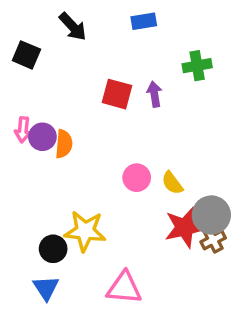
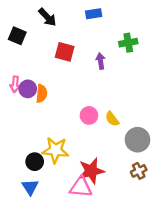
red square: (117, 94) -> (65, 52), moved
red star: (185, 227) -> (91, 171), moved
brown cross: (213, 240) -> (139, 171), moved

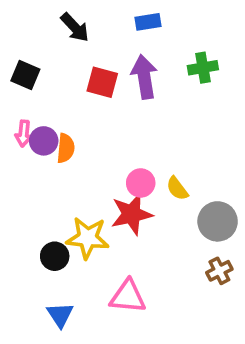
black square: (17, 36) -> (25, 75), moved
purple arrow: (101, 61) -> (144, 77), moved, size x1.6
red star: (91, 171) -> (132, 214), moved
blue triangle: (30, 187) -> (60, 315), moved

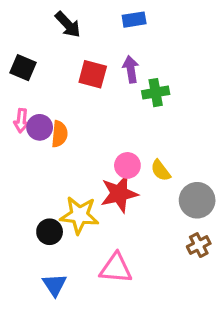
green cross: (203, 68) -> (156, 93), moved
purple arrow: (144, 77) -> (131, 69), size x0.7

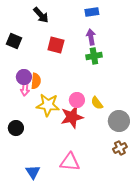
blue rectangle: (134, 20) -> (92, 12), moved
purple arrow: (131, 69) -> (91, 37), moved
pink arrow: (21, 121) -> (25, 89), moved
yellow star: (79, 215) -> (48, 105), moved
black circle: (50, 232) -> (16, 128), moved

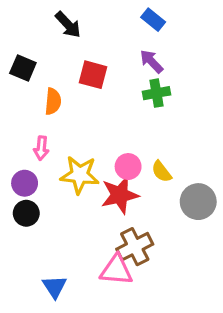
blue rectangle: (92, 12) -> (153, 20), turned 48
purple arrow: (91, 37) -> (151, 61), turned -35
purple circle: (24, 77) -> (25, 183), moved
orange semicircle: (36, 81) -> (53, 101), moved
brown cross: (120, 148) -> (135, 247), moved, size x1.5

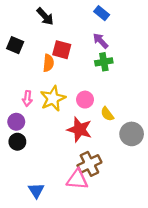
orange semicircle: (53, 101) -> (48, 63), moved
pink circle: (128, 167) -> (85, 100), moved
yellow star: (80, 175) -> (53, 98), moved, turned -30
red star: (120, 195) -> (79, 130), turned 30

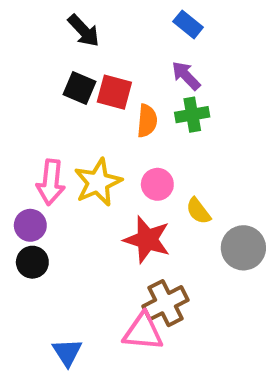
black square: (15, 45) -> (79, 88), moved
orange semicircle: (48, 63) -> (147, 121), moved
pink arrow: (27, 98) -> (51, 182), size x1.5

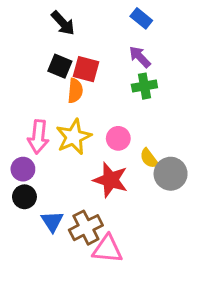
orange semicircle: (147, 121) -> (75, 91), moved
gray circle: (243, 248) -> (171, 174), moved
brown cross: (166, 303) -> (86, 228), moved
blue triangle: (67, 352) -> (52, 221), moved

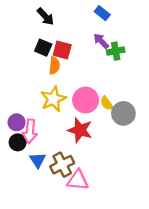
green cross: (144, 86) -> (116, 51), moved
pink arrow: (38, 137) -> (30, 131), moved
pink circle: (118, 138) -> (86, 100), size x1.5
yellow semicircle: (149, 158) -> (107, 103), moved
gray circle: (171, 174) -> (123, 113), moved

